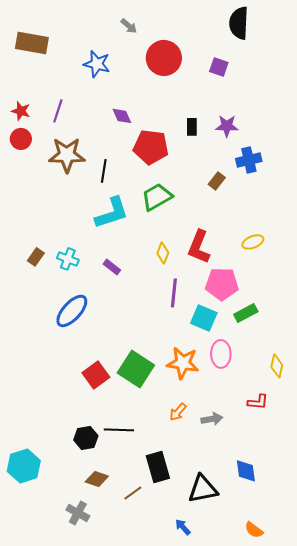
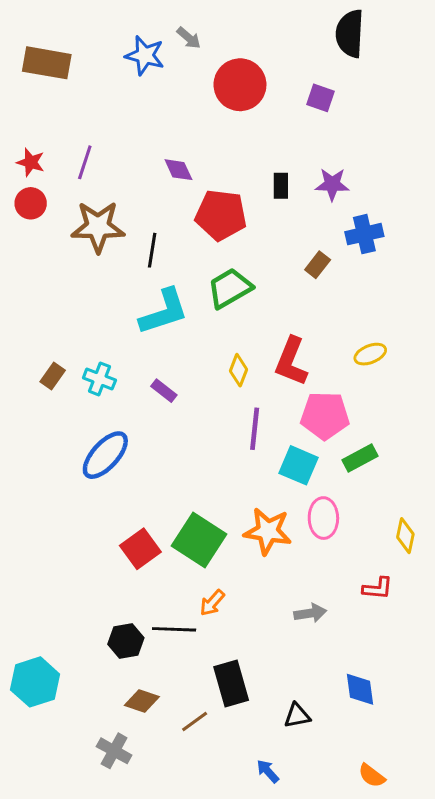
blue star: (97, 64) -> (145, 55), moved
orange arrow: (178, 412) -> (212, 603), moved
black triangle: (203, 489) -> (297, 716), size x0.6

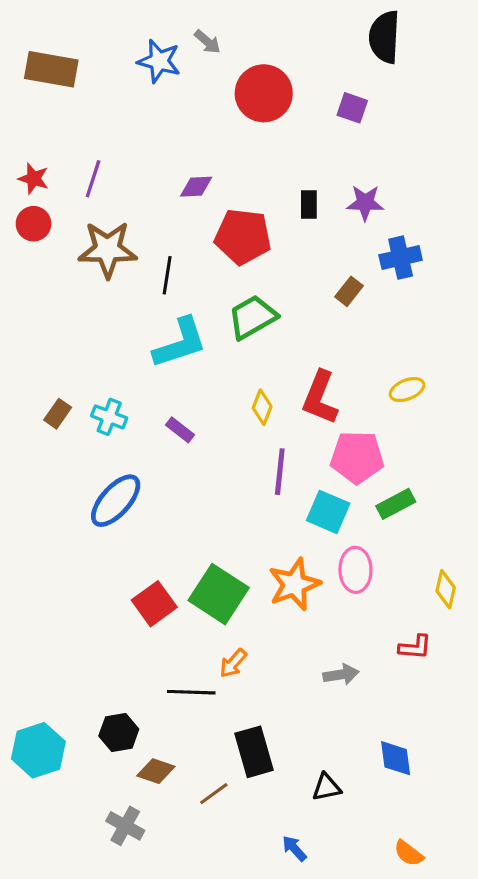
purple diamond: (178, 170) -> (196, 187), turned -68
orange star: (268, 531) -> (294, 584), turned -30
black hexagon: (126, 641) -> (119, 732), moved

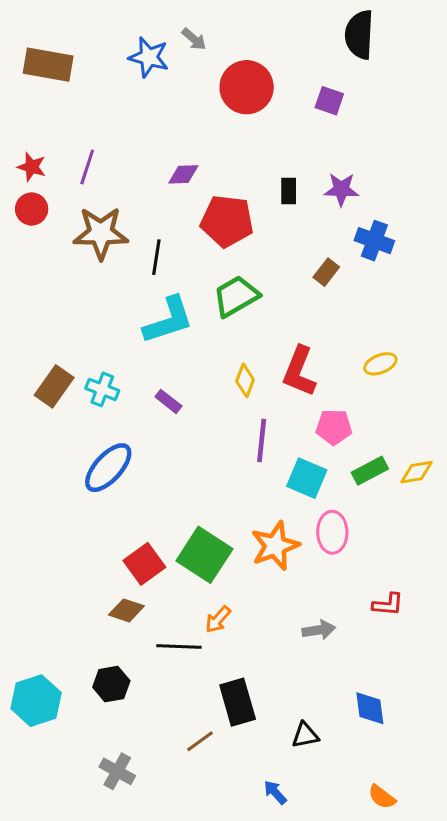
blue cross: (401, 258) -> (374, 241), turned 33
brown rectangle: (58, 414) -> (54, 386), size x1.5
pink pentagon: (357, 457) -> (334, 427), size x0.7
yellow diamond: (446, 589) -> (416, 472), moved, turned 68
brown diamond: (156, 771) -> (126, 610), moved

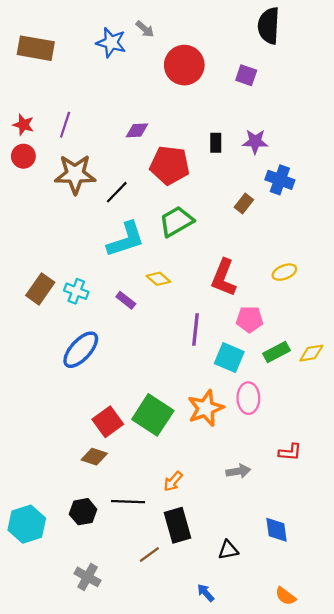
black line: (156, 257) -> (117, 192), turned 35
yellow diamond: (245, 380) -> (158, 279), moved, turned -70
orange arrow: (218, 619) -> (173, 481), moved
black line: (179, 647) -> (128, 502), moved

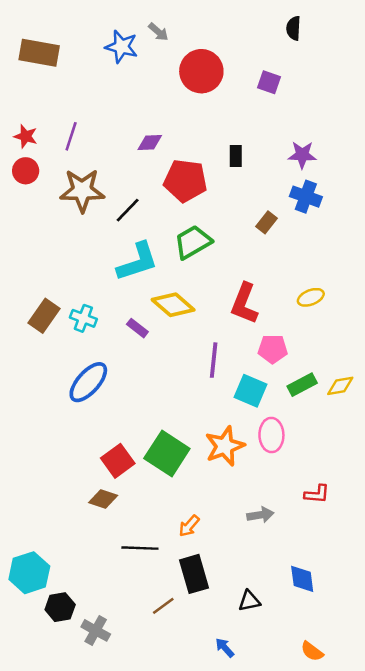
black semicircle: (269, 26) -> (294, 28), size x0.6
purple star: (255, 142) -> (302, 155), moved
yellow diamond: (158, 279) -> (173, 305), size x1.6
black hexagon: (83, 512) -> (60, 607), moved

